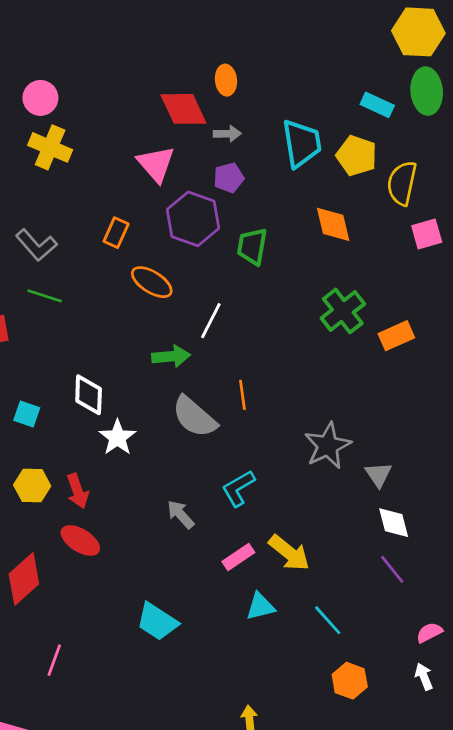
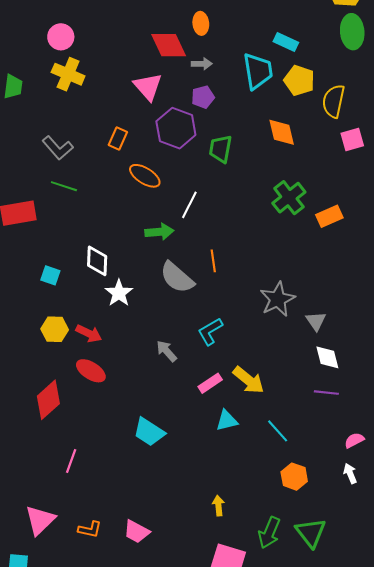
cyan rectangle: (377, 105) -> (286, 42), moved
red arrow: (78, 491) -> (89, 333), turned -45
purple line: (392, 569) -> (326, 393), turned -45

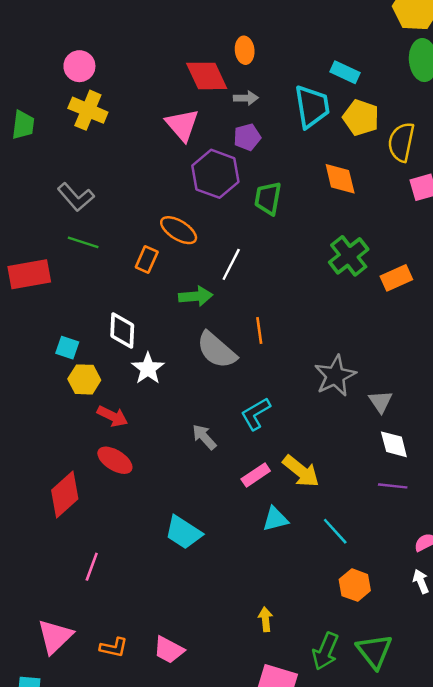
orange rectangle: (118, 138) -> (147, 260), moved
yellow hexagon: (55, 329) -> (84, 379), moved

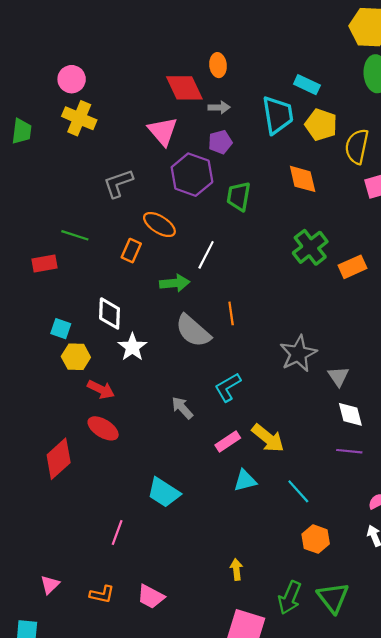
gray L-shape: (76, 197) -> (118, 183), moved, turned 112
red rectangle: (29, 274) -> (44, 264), moved, size x0.7
pink line: (92, 567) -> (117, 533), moved
pink triangle: (55, 636) -> (50, 585), size x0.6

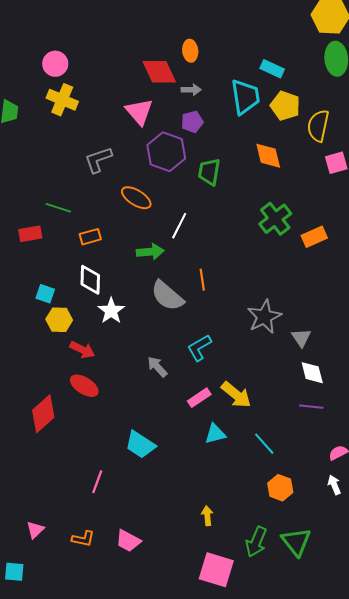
orange rectangle: (131, 251) -> (90, 237), moved, turned 50

